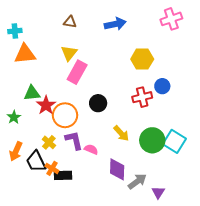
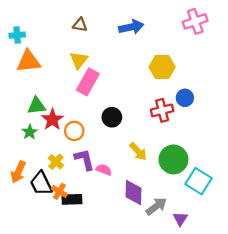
orange circle: (65, 115) -> (74, 131), size x0.7
green star: (14, 117) -> (30, 132), moved
cyan square: (174, 141) -> (199, 181), moved

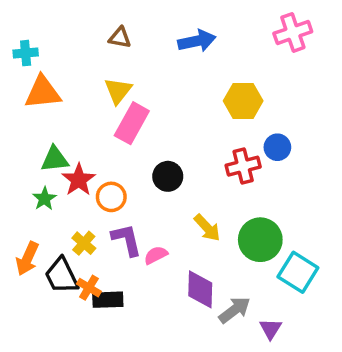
pink semicircle: (104, 170) -> (156, 255), turned -49

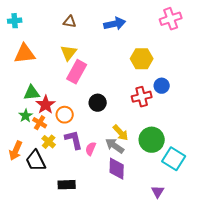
cyan cross: (26, 53) -> (15, 21), moved
pink semicircle: (156, 255) -> (91, 149), turned -40
orange cross: (89, 288) -> (40, 123), moved
black rectangle: (108, 300) -> (67, 185), moved
gray arrow: (235, 310) -> (115, 146), moved, turned -108

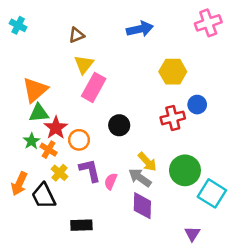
cyan cross: (15, 21) -> (18, 25), turned 32
brown triangle: (70, 22) -> (77, 35), moved, turned -32
orange triangle: (25, 54) -> (35, 90), moved, turned -35

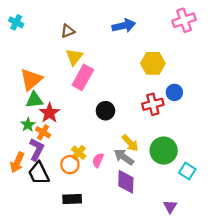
orange circle: (79, 140) -> (70, 165), moved
purple L-shape: (90, 170) -> (37, 149), moved, turned 40
yellow cross: (59, 173) -> (79, 153), moved
cyan square: (212, 193) -> (187, 171), size x0.7

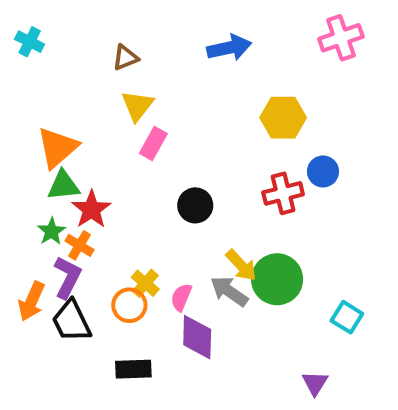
pink rectangle: (83, 77) -> (153, 144), size x0.7
green circle: (164, 151) -> (277, 279), moved
purple diamond: (126, 182) -> (197, 337), moved

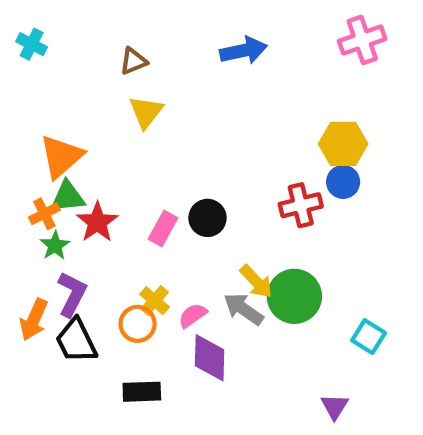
yellow hexagon: (283, 118) -> (343, 144), moved
pink rectangle: (153, 144) -> (163, 229), moved
orange cross: (79, 245) -> (44, 214), moved, turned 32
pink semicircle: (181, 297) -> (193, 315), turned 32

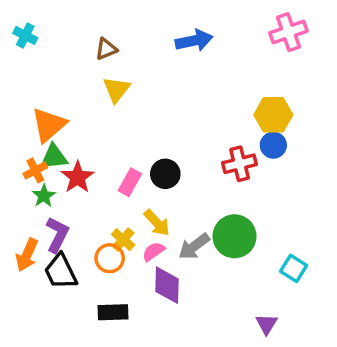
yellow arrow: (256, 281) -> (157, 223), moved
gray arrow: (244, 309) -> (194, 246), turned -72

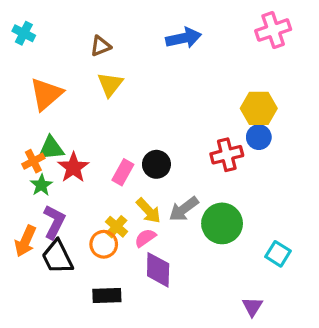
orange triangle: (49, 125) -> (46, 94), moved
gray arrow: (194, 246) -> (184, 209), moved

